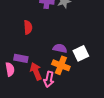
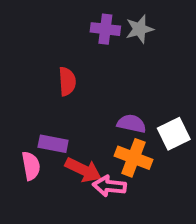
red arrow: (36, 71) -> (83, 170), turned 138
pink arrow: (49, 79) -> (109, 186), turned 84

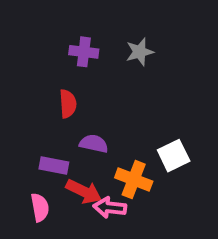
purple cross: (105, 29) -> (84, 52), moved
purple semicircle: (132, 124) -> (94, 144), moved
pink semicircle: (31, 166) -> (40, 207), moved

